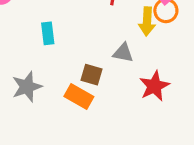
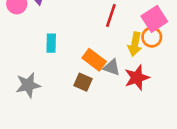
red star: (154, 86) -> (137, 78), moved
orange rectangle: (79, 97) -> (94, 60), moved

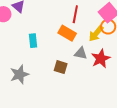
yellow arrow: (135, 44) -> (96, 34), turned 36
orange rectangle: (94, 60) -> (67, 33), moved

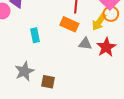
brown square: (61, 67) -> (48, 82), moved

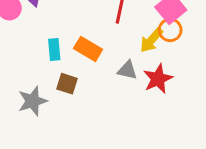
orange rectangle: (69, 24) -> (88, 49), moved
brown square: (48, 82) -> (67, 84), moved

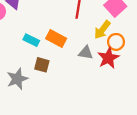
orange circle: (170, 30) -> (116, 42), moved
cyan rectangle: (54, 49) -> (31, 40), turned -56

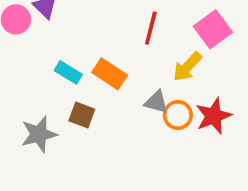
orange circle: (116, 42) -> (178, 115), moved
red star: (108, 58) -> (214, 116), moved

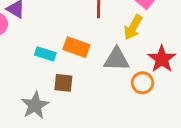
gray triangle: (156, 102) -> (117, 59), size x1.4
orange circle: (178, 115) -> (142, 83), moved

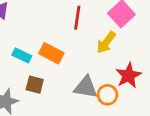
gray triangle: (117, 59) -> (86, 87), moved

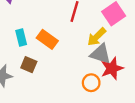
cyan rectangle: (22, 55) -> (21, 37), turned 42
gray triangle: (86, 87) -> (101, 54), moved

